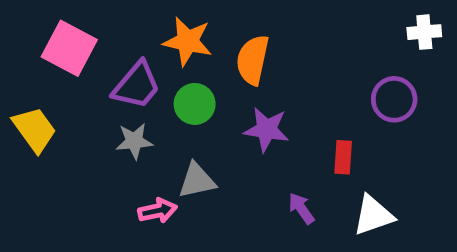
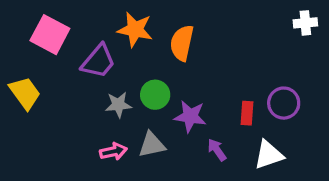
purple circle: (394, 99) -> (284, 103), moved
green circle: (195, 104) -> (155, 95), moved
purple star: (267, 129) -> (190, 116), moved
gray star: (134, 141) -> (118, 105), moved
gray triangle: (197, 181) -> (152, 145), moved

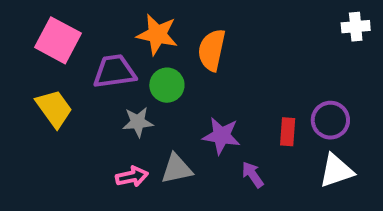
purple trapezoid: (98, 61) -> (114, 71), turned -138
yellow trapezoid: (25, 93) -> (54, 108), moved
green circle: (155, 95) -> (167, 85), moved
white triangle: (269, 155) -> (336, 171), moved

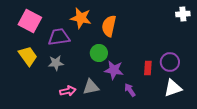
green circle: (167, 85) -> (99, 53), moved
gray star: (138, 122) -> (56, 63), moved

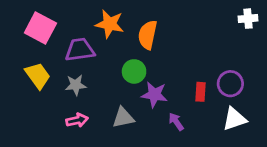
pink arrow: (68, 91) -> (77, 120), moved

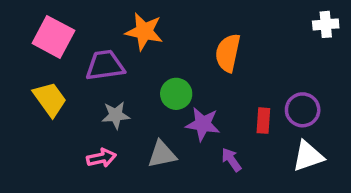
orange semicircle: (148, 35) -> (228, 53), moved
gray star: (76, 85) -> (116, 115), moved

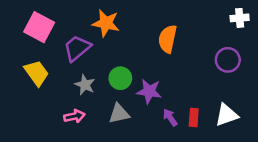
purple trapezoid: (105, 65) -> (77, 48), turned -32
green circle: (176, 94) -> (120, 78), moved
purple circle: (303, 110) -> (228, 60), moved
gray star: (116, 115) -> (85, 85), turned 30
red rectangle: (263, 121) -> (194, 118), moved

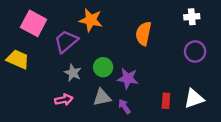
white cross: (240, 18) -> (192, 17), moved
yellow trapezoid: (36, 73) -> (18, 59), moved, turned -30
purple arrow: (170, 118) -> (124, 106), moved

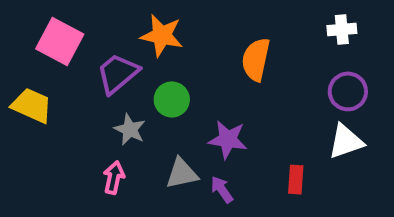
green circle: (103, 67) -> (172, 99), moved
white triangle: (194, 99) -> (346, 142), moved
pink arrow: (64, 100) -> (114, 178), turned -66

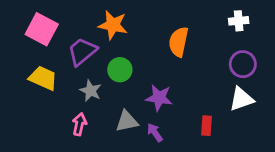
yellow trapezoid: (32, 105) -> (43, 78), moved

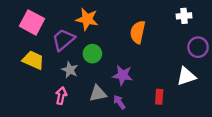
purple circle: (243, 64) -> (198, 47), moved

